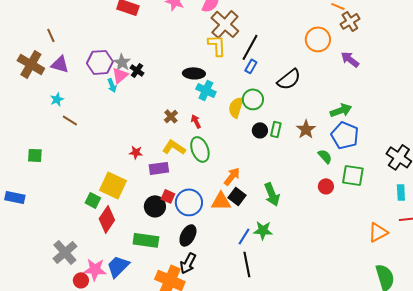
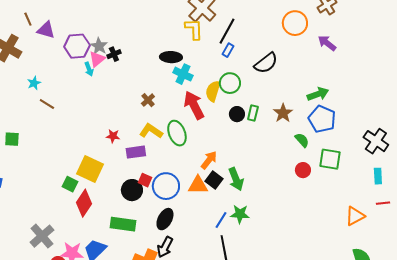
purple triangle: (60, 64) -> (46, 30), moved
black cross: (137, 70) -> (114, 54), turned 32
red arrow: (196, 121) -> (194, 105), moved, size x2.0
green arrow: (272, 194) -> (236, 179), moved

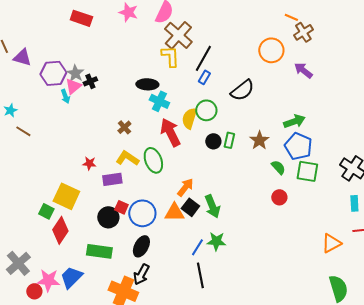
green square: (330, 159) -> (307, 171), moved

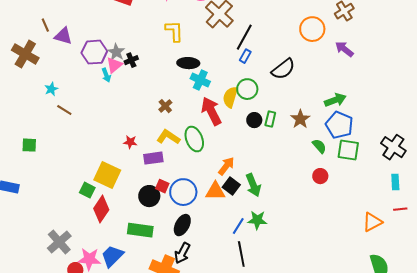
yellow L-shape: (170, 56) -> (174, 31), moved

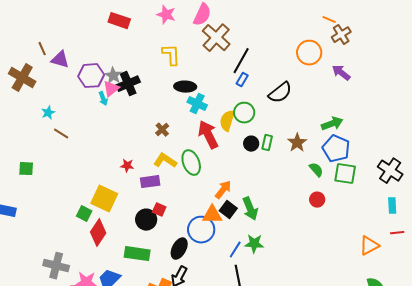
black cross: (131, 60) -> (128, 84), size x1.6
blue circle: (183, 192) -> (201, 230), moved
gray cross: (59, 242) -> (56, 266), turned -35

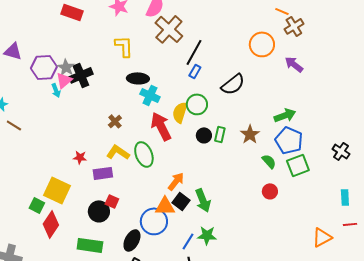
black cross: (390, 171) -> (341, 151), moved, size x0.7
green square: (345, 174) -> (298, 165), turned -30

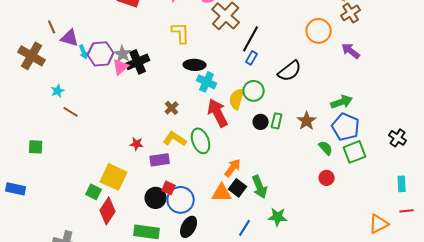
cyan arrow: (56, 90) -> (84, 52), moved
blue circle: (154, 221) -> (181, 200), moved
green star: (207, 235) -> (278, 217), moved

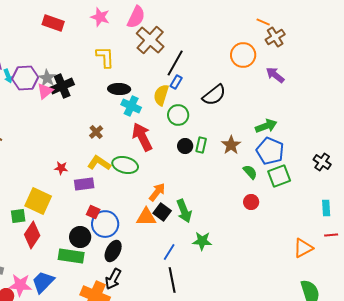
yellow semicircle: (237, 99) -> (161, 95), moved
green ellipse: (201, 141) -> (125, 165), turned -55
green square: (94, 192) -> (18, 216), turned -35
black circle: (156, 198) -> (80, 237), moved

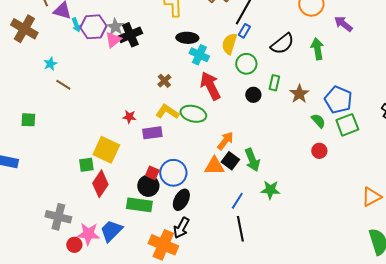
green arrow: (266, 126) -> (317, 49), moved, turned -80
green rectangle: (201, 145) -> (274, 83), moved
red square: (93, 212) -> (152, 173), moved

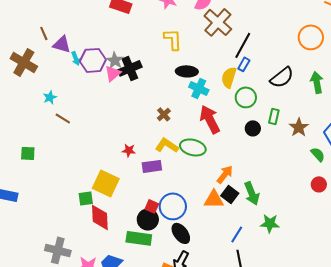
red diamond: (100, 184) -> (100, 217), turned -36
black ellipse: (181, 200) -> (181, 233), turned -65

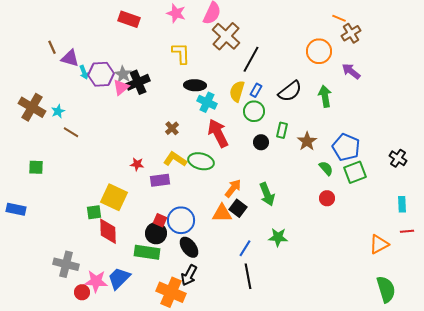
brown cross: (24, 62) -> (32, 107), moved
blue rectangle: (244, 64) -> (256, 90), moved
green arrow: (252, 193) -> (267, 194), moved

